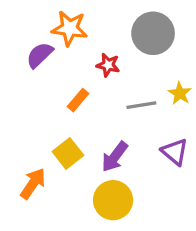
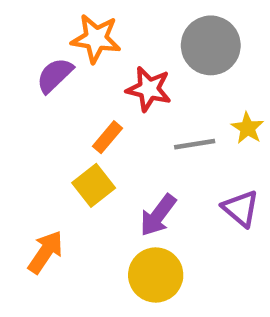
red star: (108, 65) -> (149, 89), size x1.4
yellow square: (68, 153) -> (94, 185), moved

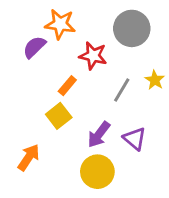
gray line: (195, 144) -> (122, 90), turned -50
purple triangle: (241, 208) -> (135, 139), moved

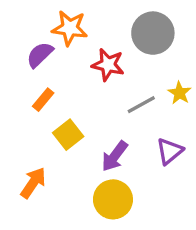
orange rectangle: (67, 86) -> (43, 100), moved
gray line: (122, 90) -> (141, 105), turned 30
purple triangle: (135, 139) -> (170, 151), moved, turned 40

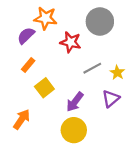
yellow star: (180, 93) -> (117, 73), moved

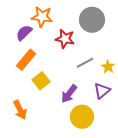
orange rectangle: (28, 65) -> (26, 60), size x1.5
orange arrow: (22, 119) -> (20, 110), turned 120
yellow circle: (74, 130) -> (82, 117), moved

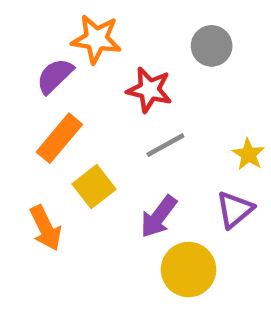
gray circle: (92, 20) -> (212, 46), size x0.7
gray line: (85, 63) -> (165, 145), moved
orange arrow: (20, 110) -> (46, 228), moved

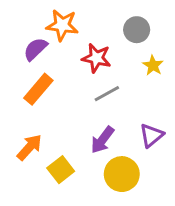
yellow star: (248, 154) -> (153, 65), moved
yellow square: (94, 187) -> (61, 170), moved
orange arrow: (46, 228) -> (29, 147), turned -112

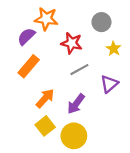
purple triangle: (152, 135) -> (109, 84), moved
orange arrow: (29, 147) -> (45, 98), moved
yellow circle: (122, 174) -> (74, 136), moved

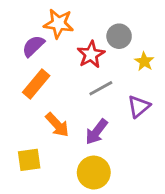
gray circle: (101, 22) -> (119, 36), moved
red star: (72, 43) -> (91, 54), turned 30
orange arrow: (45, 98) -> (57, 125), turned 95
yellow square: (45, 126) -> (29, 160), moved, turned 30

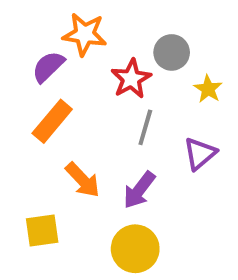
gray line: (101, 88) -> (145, 127), turned -45

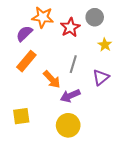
gray circle: (172, 52) -> (95, 17), moved
red star: (131, 79) -> (70, 27), moved
orange arrow: (83, 180) -> (52, 79), moved
purple arrow: (139, 190) -> (70, 96), turned 30

